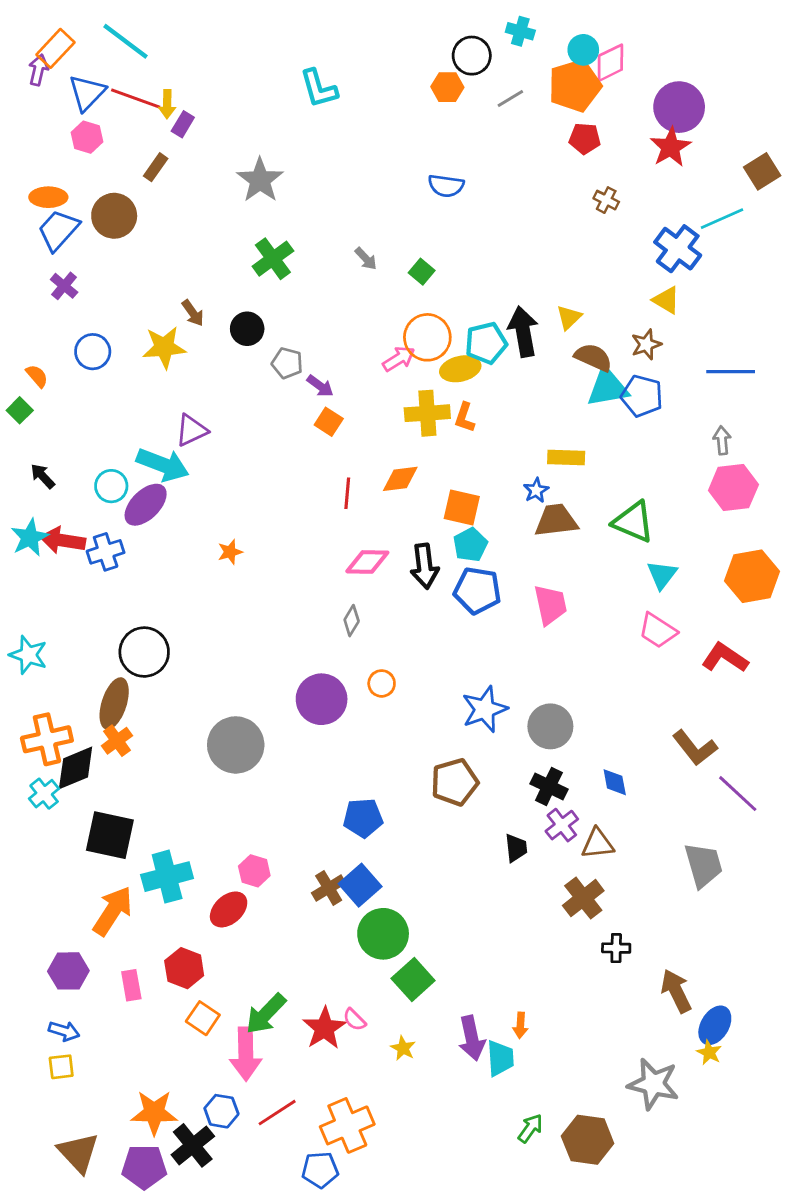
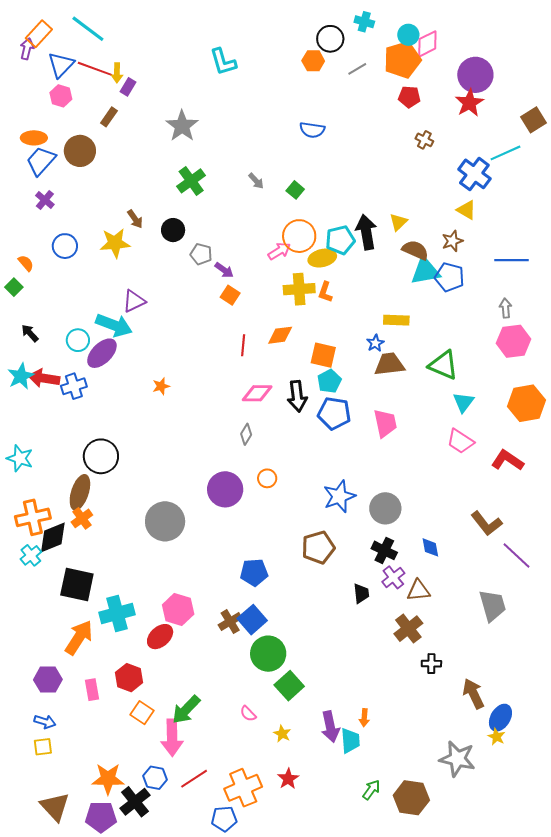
pink hexagon: (254, 871) -> (178, 610), size x1.4
red star: (324, 1028) -> (288, 779), moved, size x0.7

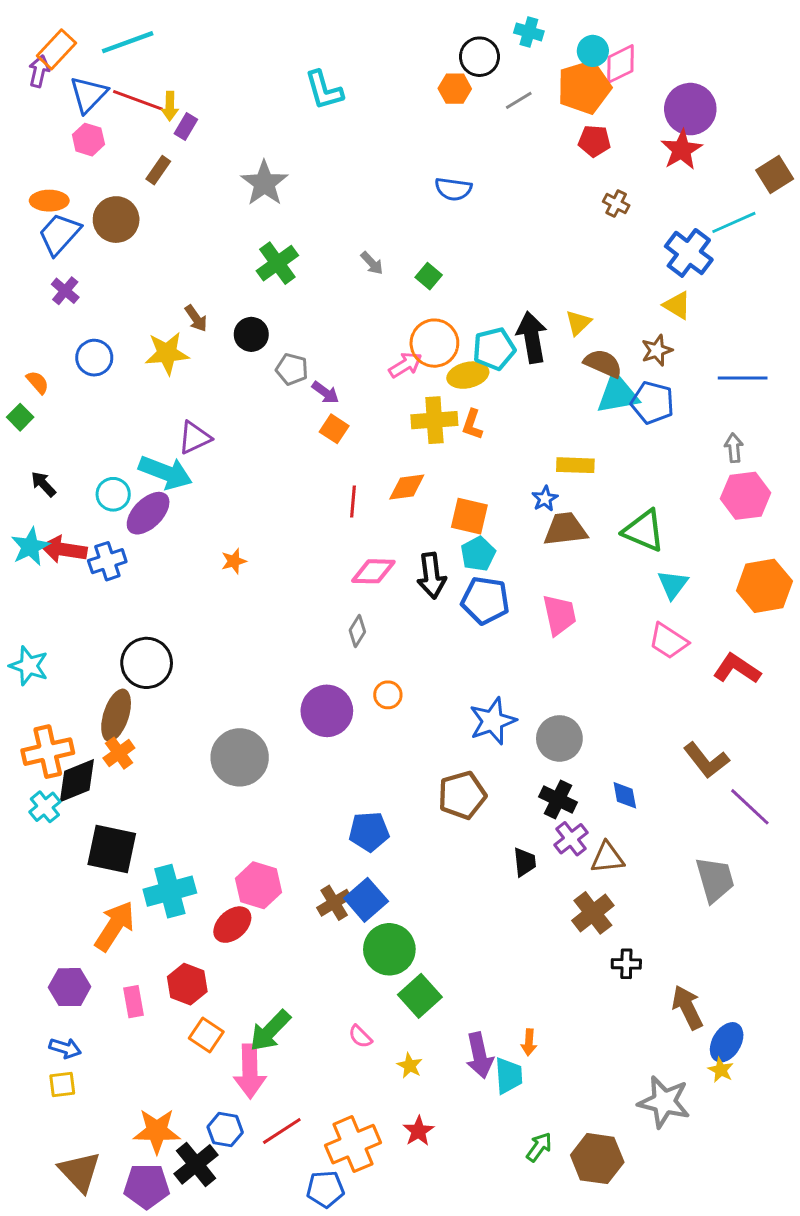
cyan line: (88, 29) -> (128, 42), turned -57

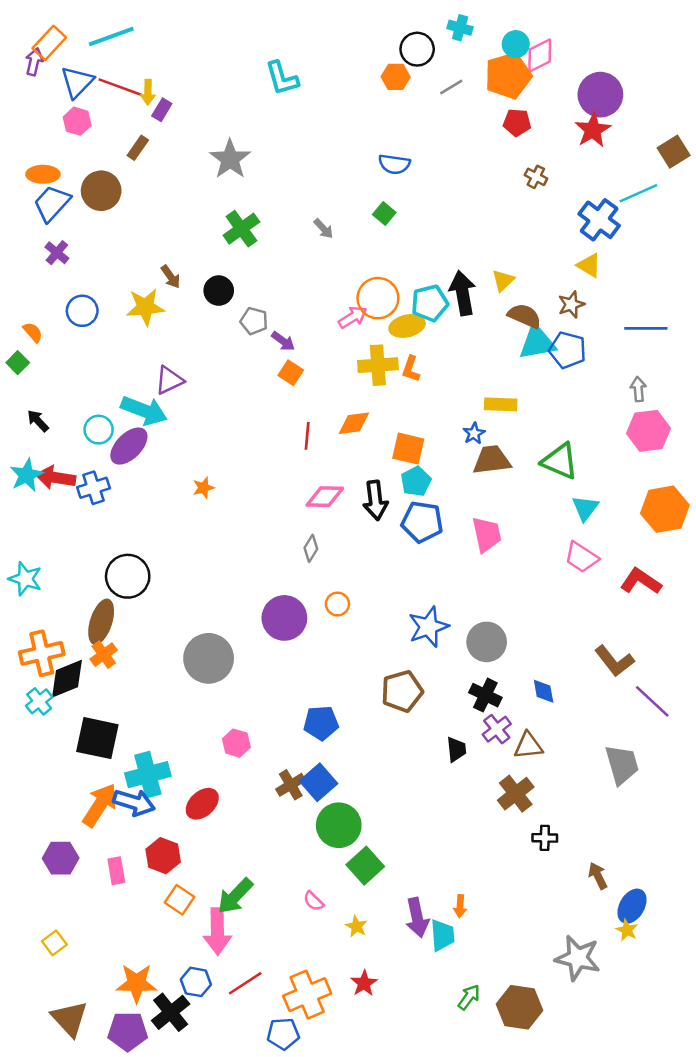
green square: (429, 276) -> (384, 213), moved
pink hexagon: (259, 885) -> (236, 743), moved, size x0.7
brown arrow: (687, 1007) -> (598, 876), size x0.7
blue arrow: (65, 1048) -> (134, 802), moved, size x1.5
yellow square: (62, 1084) -> (54, 943), turned -30

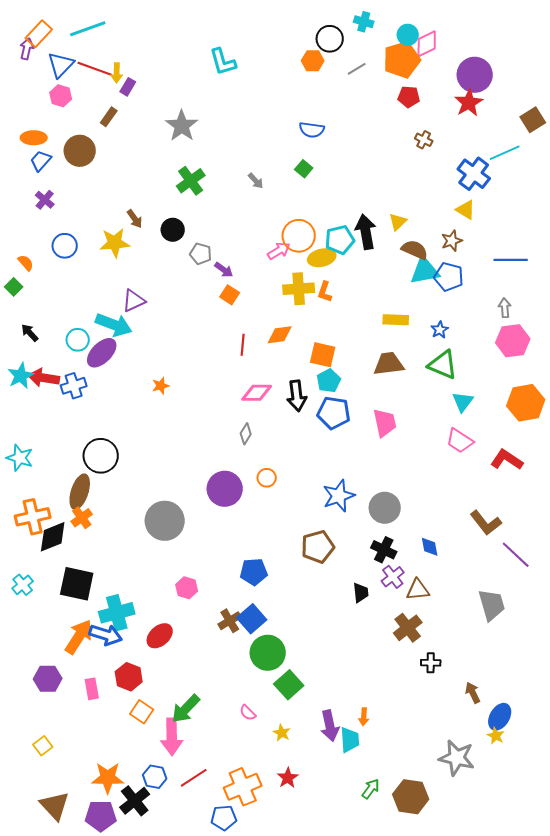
blue trapezoid: (52, 203) -> (41, 161), size x0.7
blue star: (474, 433) -> (440, 330), moved
cyan cross: (39, 701) -> (23, 585), moved

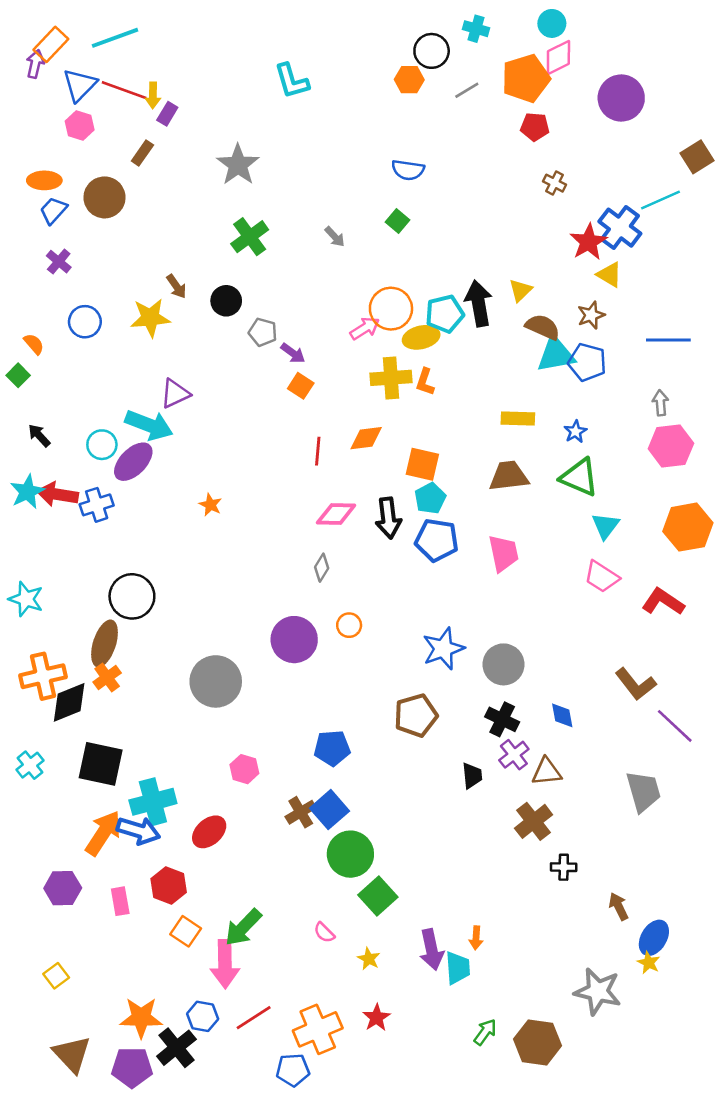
cyan circle: (408, 35) -> (552, 23), moved
red star: (469, 103) -> (588, 242), moved
orange star: (161, 386) -> (210, 505), turned -30

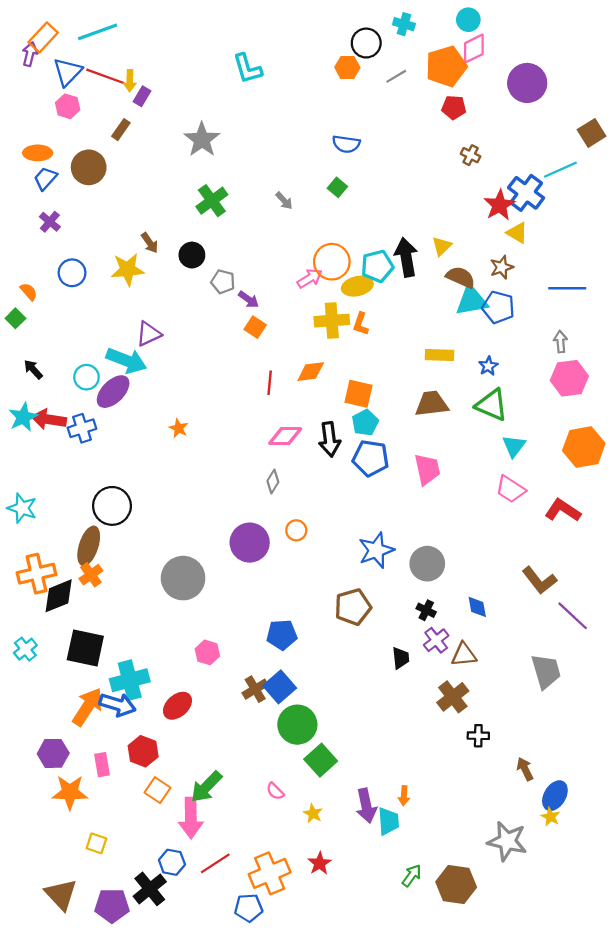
black cross: (502, 719) -> (426, 610), size x0.7
yellow square: (56, 976) -> (96, 843), moved, turned -35
orange star: (141, 1018) -> (70, 792), moved

